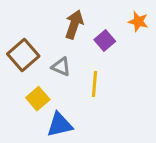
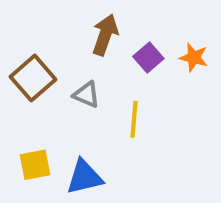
orange star: (138, 22) -> (194, 57), moved
yellow square: (38, 99) -> (35, 165), moved, turned 30

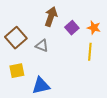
yellow line: (134, 119) -> (90, 52), moved
yellow square: (35, 165) -> (17, 71), moved

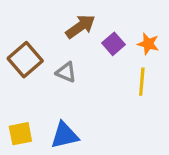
brown arrow: (51, 17) -> (80, 27), turned 36
yellow square: (17, 71) -> (20, 134), moved

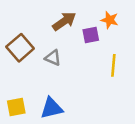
purple square: (113, 44) -> (91, 35), turned 30
orange star: (148, 44) -> (110, 20), moved

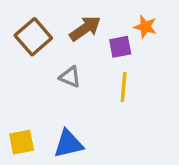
brown square: (20, 48) -> (33, 37), moved
yellow line: (113, 65) -> (124, 87), moved

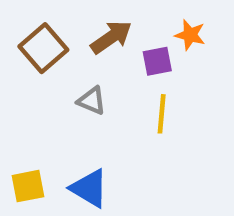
blue triangle: (68, 144) -> (89, 188), turned 44

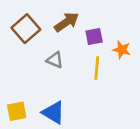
orange star: (190, 35) -> (122, 50), moved

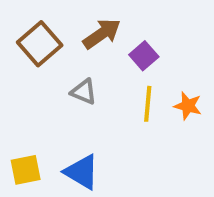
purple square: (94, 36) -> (144, 56), turned -30
orange star: (122, 50) -> (188, 106), moved

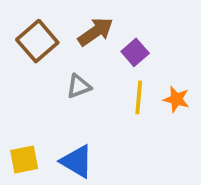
gray triangle: (84, 92) -> (79, 86), turned -44

